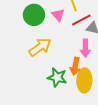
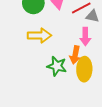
yellow arrow: (40, 47) -> (39, 35), turned 35

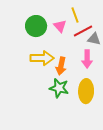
orange arrow: (75, 55) -> (61, 66), moved

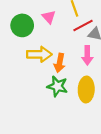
green circle: (36, 26) -> (22, 25), moved
pink triangle: (60, 26) -> (49, 17), moved

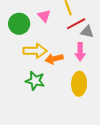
orange arrow: (60, 63) -> (54, 59), turned 66
green star: (57, 86) -> (35, 81), moved

